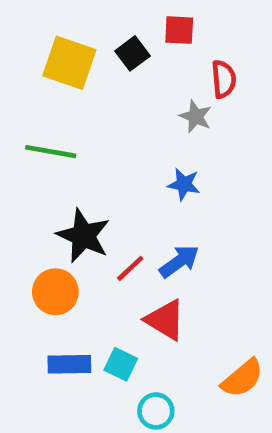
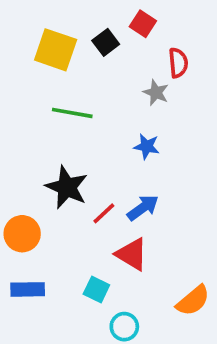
red square: (179, 30) -> (143, 24), turned 30
green line: (51, 152) -> (72, 113), moved
orange circle: (55, 292) -> (22, 234), moved
blue rectangle: (69, 364) -> (28, 289), moved

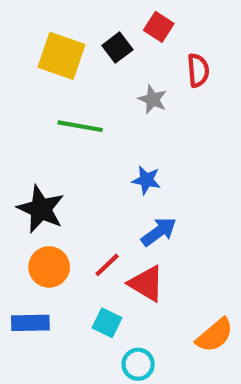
gray star: (156, 93) -> (153, 99), moved
blue star: (147, 146) -> (146, 180), moved
black star: (67, 187) -> (41, 209), moved
red line: (104, 213) -> (107, 265), moved
orange circle: (22, 234) -> (49, 267), moved

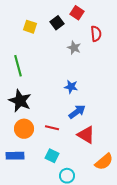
yellow square: (62, 56) -> (30, 27), size x0.6
green line: (80, 126) -> (18, 66), moved, turned 65
red line: (107, 265) -> (52, 128), turned 56
red triangle: (146, 284) -> (86, 135), moved

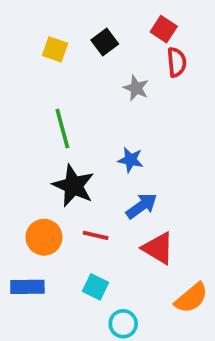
red square: (77, 13) -> (164, 29), moved
green line: (18, 66) -> (62, 129), moved
black star: (20, 101) -> (73, 186), moved

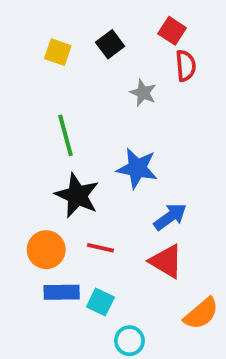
blue star: (131, 160) -> (137, 168), size x1.5
blue arrow: (142, 206) -> (170, 217), moved
blue rectangle: (27, 287) -> (62, 292), moved

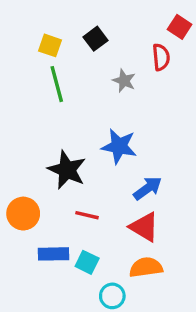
red square: (172, 31) -> (180, 27), moved
green line: (66, 135) -> (57, 84), moved
orange circle: (46, 250) -> (23, 214), moved
orange semicircle: (201, 314) -> (146, 267), moved, turned -148

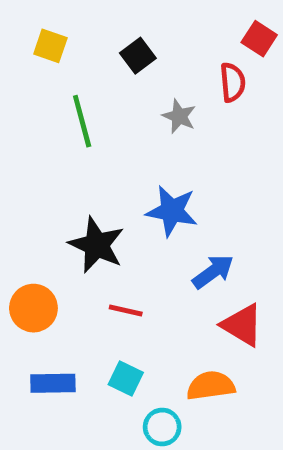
yellow square: (50, 45) -> (50, 46), moved
red triangle: (144, 227) -> (242, 325), moved
blue rectangle: (53, 254) -> (53, 383), moved

